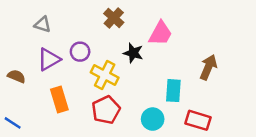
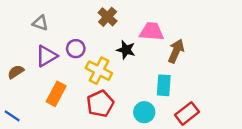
pink trapezoid: (160, 34) -> (152, 31), turned -115
brown arrow: (208, 67) -> (176, 51), moved
brown semicircle: (17, 76) -> (16, 72), turned -56
orange rectangle: (59, 100) -> (56, 94), turned 45
red rectangle: (198, 120) -> (187, 113), turned -55

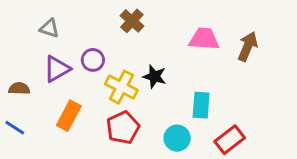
pink trapezoid: (152, 31) -> (204, 39), moved
black star: (126, 50) -> (155, 76), moved
brown arrow: (176, 51) -> (248, 46), moved
brown semicircle: (16, 72) -> (19, 89), turned 35
blue line: (12, 116) -> (15, 128), moved

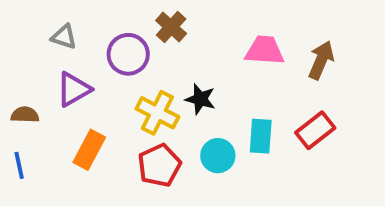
purple circle: (93, 60) -> (128, 54), moved, size x1.4
blue line: (15, 128) -> (19, 165), turned 45
cyan circle: (177, 138) -> (218, 156), moved
red rectangle: (230, 140) -> (315, 130), moved

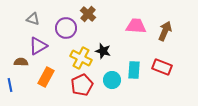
brown semicircle: (25, 115) -> (21, 62), moved
red rectangle: (315, 130) -> (162, 67), turned 60

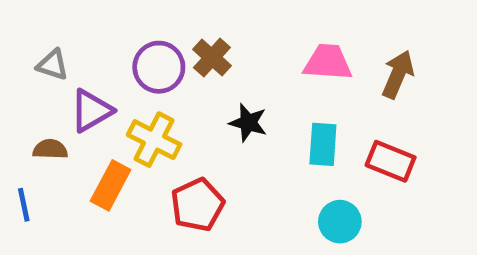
brown cross: (88, 14) -> (212, 57), moved
gray triangle: (33, 19) -> (53, 65), moved
yellow cross: (81, 58) -> (154, 140), moved
cyan rectangle: (134, 70) -> (323, 144), moved
cyan circle: (112, 80) -> (340, 222), moved

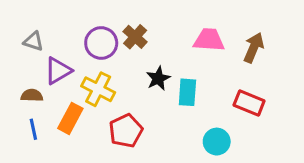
black star: (248, 123) -> (158, 78), turned 30
cyan rectangle: (323, 144) -> (187, 92), moved
blue line: (24, 205) -> (33, 129), moved

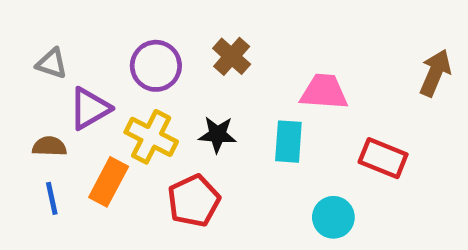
brown cross: (135, 37) -> (232, 56), moved
pink trapezoid: (209, 40) -> (324, 92), moved
brown arrow: (254, 48) -> (435, 73), moved
black star: (158, 78) -> (217, 134), moved, turned 30

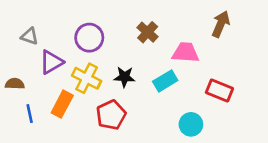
brown cross: (232, 56) -> (148, 32), moved
brown arrow: (435, 73) -> (221, 24), moved
cyan rectangle: (288, 142) -> (165, 81), turned 55
brown semicircle: (49, 146) -> (15, 84), moved

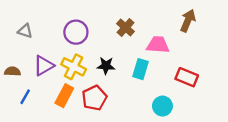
purple triangle: (51, 62) -> (44, 66), moved
cyan rectangle: (165, 81) -> (141, 69), turned -42
orange rectangle: (62, 104) -> (64, 96), moved
blue line: (30, 114) -> (25, 97), turned 42

